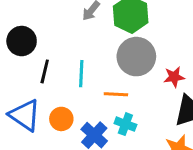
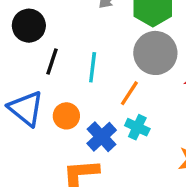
orange line: (116, 94) -> (129, 93), turned -65

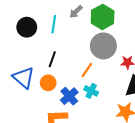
black line: (52, 62) -> (52, 59), moved
cyan line: (93, 67) -> (54, 24), moved

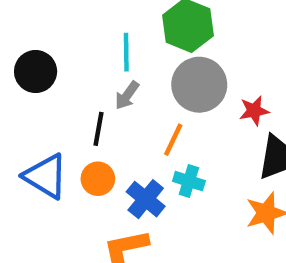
gray arrow: (76, 12) -> (127, 95), moved
cyan line: (54, 24) -> (126, 52), moved

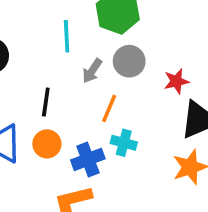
gray circle: (199, 85) -> (129, 61), size x0.7
gray arrow: (127, 95) -> (92, 71), moved
blue cross: (146, 199) -> (88, 159), turned 32

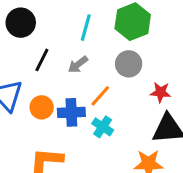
gray arrow: (92, 71) -> (78, 64), moved
black line: (46, 102) -> (42, 60), moved
blue cross: (88, 159) -> (71, 112), moved

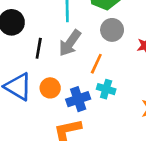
gray arrow: (78, 64) -> (70, 43), size x1.5
blue cross: (71, 112) -> (78, 99), moved

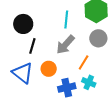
black line: (39, 48) -> (32, 46), moved
orange circle: (50, 88) -> (49, 69), moved

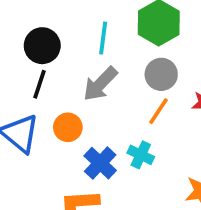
black circle: (23, 24) -> (42, 46), moved
orange line: (84, 62) -> (158, 111), moved
blue cross: (67, 88) -> (100, 163), turned -36

